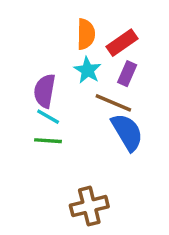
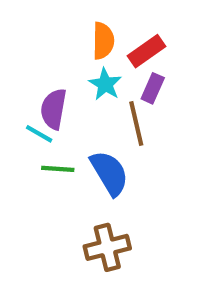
brown line: (113, 103) -> (136, 123), turned 54
cyan line: (48, 117) -> (39, 134), moved
blue semicircle: (127, 132) -> (109, 173), moved

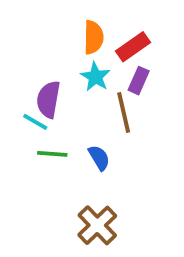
blue semicircle: (109, 173) -> (99, 158), size x0.6
brown cross: (107, 247) -> (97, 225), turned -30

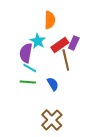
red rectangle: (133, 47) -> (60, 45), moved
cyan star: (95, 77) -> (38, 41), moved
cyan line: (35, 122) -> (30, 68), moved

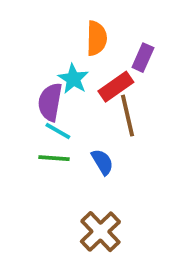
purple rectangle: (74, 43) -> (143, 58), moved

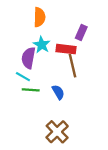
orange semicircle: (97, 38) -> (39, 17), moved
red rectangle: (116, 87) -> (66, 49), turned 42
cyan line: (58, 131) -> (23, 77), moved

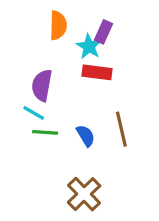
purple rectangle: (81, 33) -> (104, 32), moved
cyan star: (42, 45) -> (89, 46), moved
brown line: (73, 66) -> (121, 129), moved

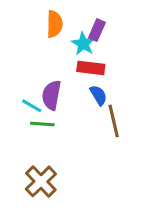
purple semicircle: (42, 85) -> (51, 95), moved
blue semicircle: (86, 136) -> (98, 95), moved
brown cross: (84, 194) -> (41, 181), moved

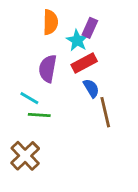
red rectangle: (91, 68) -> (84, 63), turned -35
purple semicircle: (51, 95) -> (48, 69), moved
brown cross: (41, 181) -> (25, 156), moved

